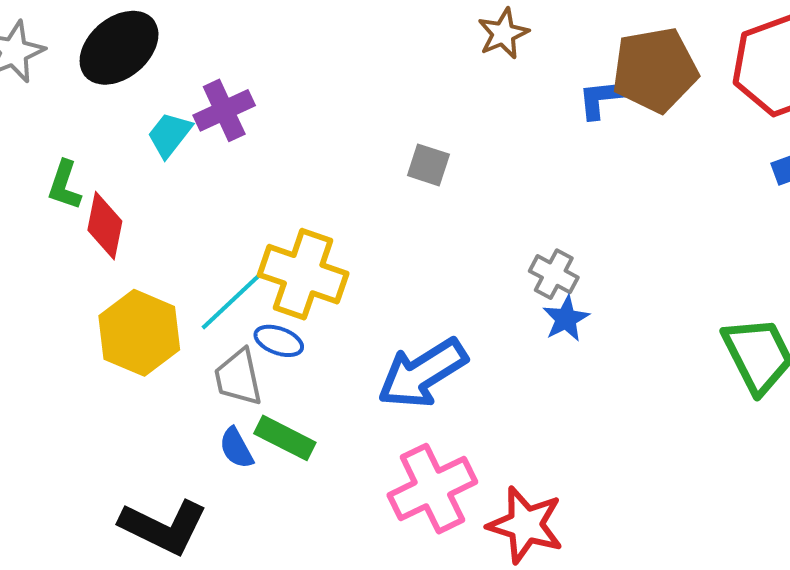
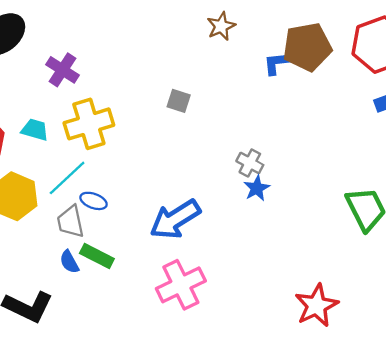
purple cross: (224, 110) -> (62, 70), turned -32
cyan trapezoid: (170, 135) -> (35, 130), moved, turned 68
yellow cross: (303, 274) -> (89, 124), moved, turned -36
red star: (525, 525) -> (316, 305), moved, turned 30

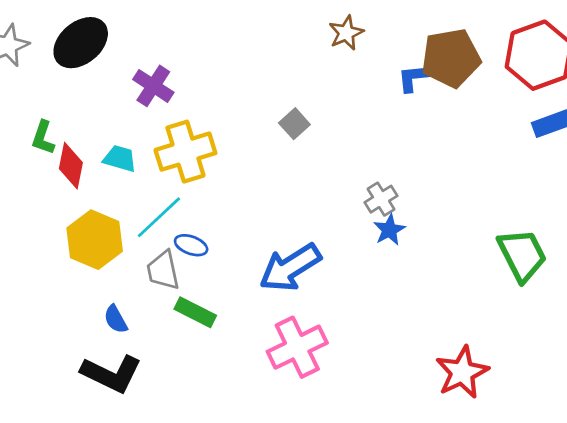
gray square: (179, 101) -> (294, 124), turned 30
gray cross: (250, 163) -> (381, 199), turned 30
blue semicircle: (69, 262) -> (116, 319), moved

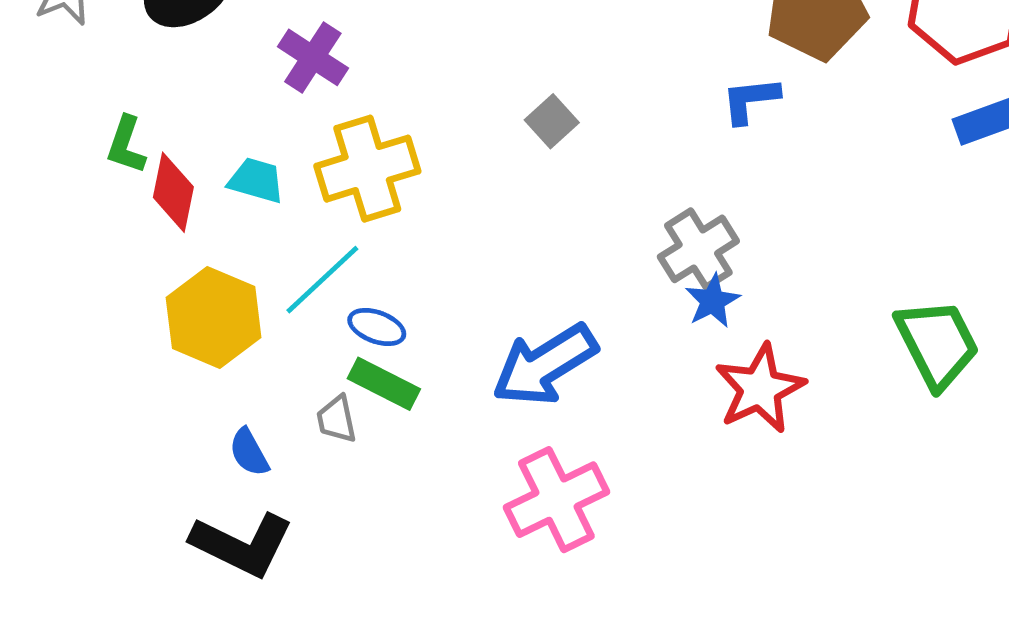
blue L-shape: (415, 78) -> (750, 100), moved
gray cross: (381, 199) -> (698, 249), size x1.4
gray trapezoid: (163, 270) -> (337, 419), moved, size x0.7
green rectangle: (195, 312) -> (384, 384), moved
red star: (462, 372) -> (760, 388), moved

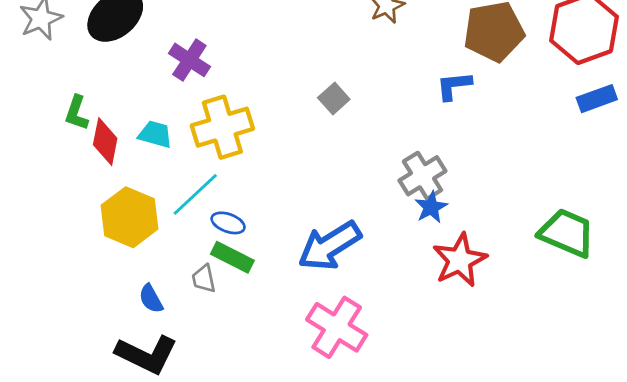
green trapezoid: (937, 344) -> (567, 233), turned -40
pink cross: (556, 500) -> (337, 327), turned -32

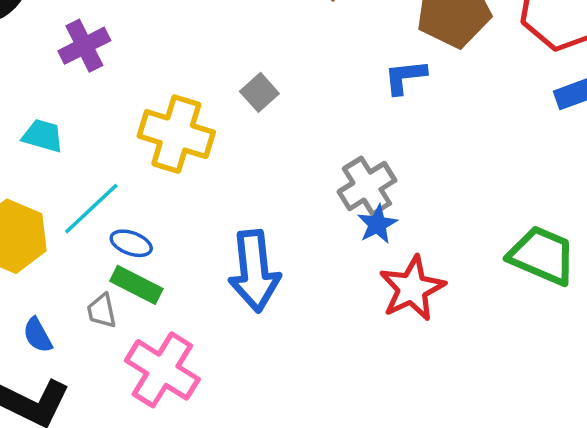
purple cross: (189, 60) -> (84, 46), turned 30
yellow cross: (222, 127) -> (176, 134), moved, turned 34
blue arrow: (330, 246) -> (254, 271), turned -64
pink cross: (337, 327) -> (162, 370), moved

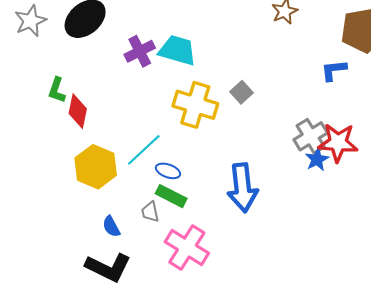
gray square: (259, 92) -> (241, 92), moved
cyan trapezoid: (43, 136) -> (177, 50), moved, size x1.5
red star: (412, 288) -> (338, 143), moved, turned 30

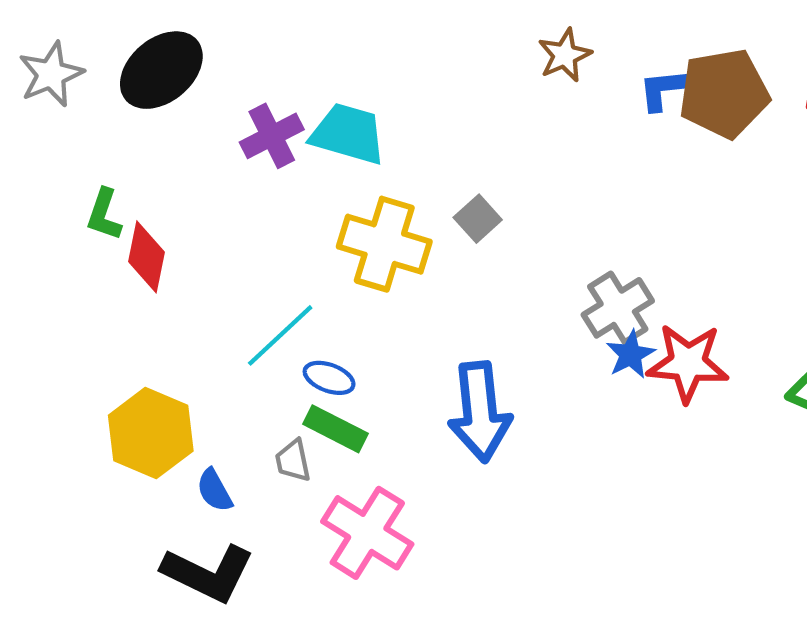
blue L-shape: (334, 70) -> (664, 89), moved
red star: (338, 143) -> (688, 363), moved
yellow hexagon: (96, 167) -> (151, 433), moved

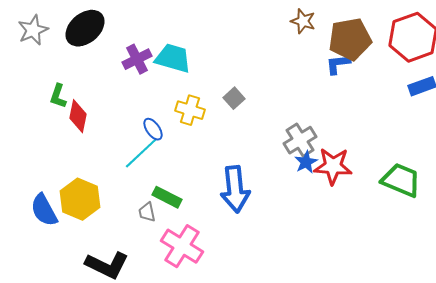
brown star: (565, 55) -> (303, 21), moved, turned -30
blue L-shape: (664, 89) -> (338, 64), moved
yellow cross: (384, 244) -> (190, 110), size x0.7
blue ellipse: (329, 378) -> (153, 129), moved, turned 35
blue semicircle: (214, 490) -> (44, 210), moved, size x1.6

